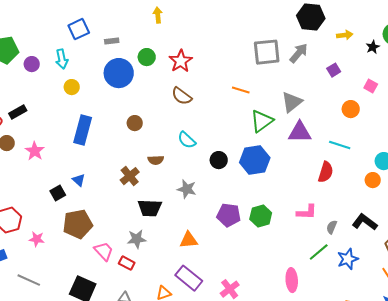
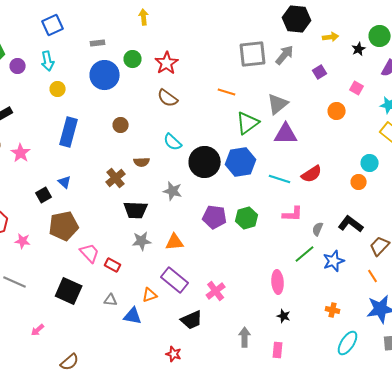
blue square: (79, 29) -> (53, 25), moved
cyan line: (340, 145) -> (280, 179), moved
black circle: (219, 160) -> (205, 162), size x1.8
red semicircle: (326, 172) -> (312, 174), turned 40
gray star: (137, 239) -> (142, 241), moved

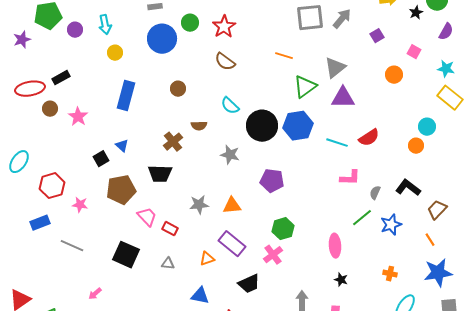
black trapezoid: (136, 210) -> (160, 174), moved
green hexagon: (247, 218) -> (283, 229), moved
blue triangle: (133, 316) -> (200, 296), moved

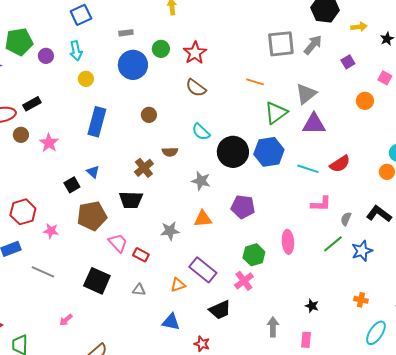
orange triangle: (232, 206) -> (203, 219), moved
pink ellipse: (335, 246) -> (288, 242), moved

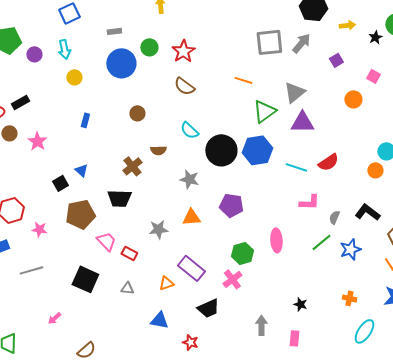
blue rectangle: (97, 122) -> (85, 120), size x0.5
gray line: (43, 272) -> (31, 270), turned -40

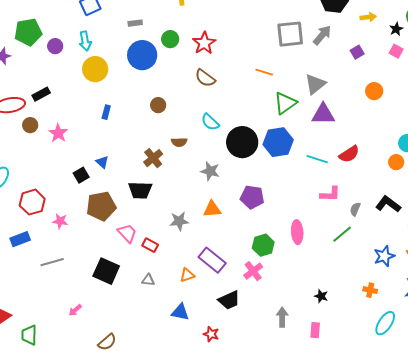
pink square: (373, 76) -> (396, 51), moved
yellow circle: (74, 77) -> (95, 69), size x1.6
blue star: (350, 249) -> (384, 256), moved

